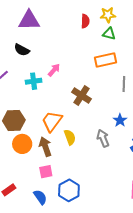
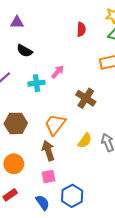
purple triangle: (29, 20) -> (17, 22), moved, size x0.6
red semicircle: (85, 21) -> (81, 29), moved
yellow semicircle: (70, 137) -> (85, 141), moved, turned 56
orange circle: (22, 144) -> (14, 164), moved

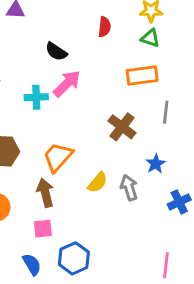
black semicircle: (25, 51) -> (56, 52), moved
pink arrow: (58, 72) -> (67, 84), size x1.5
brown cross: (86, 98) -> (122, 127), moved

